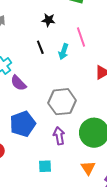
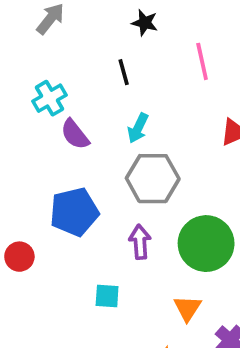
cyan arrow: (63, 52) -> (138, 128), moved

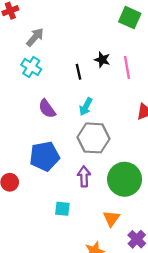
black star: (145, 23) -> (102, 60), moved
cyan cross: (50, 98) -> (31, 67), moved, turned -30

